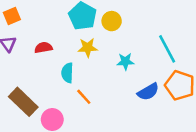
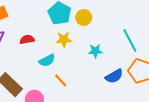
cyan semicircle: (67, 73) -> (47, 60), turned -119

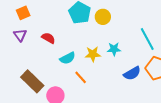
red semicircle: (27, 39) -> (48, 38), turned 40
yellow star: (64, 39) -> (93, 54), moved

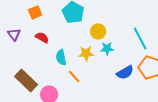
orange square: (23, 13) -> (35, 12), moved
yellow circle: (103, 17) -> (98, 31), moved
cyan semicircle: (68, 58) -> (61, 57), turned 105

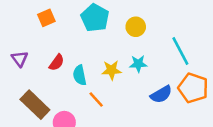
yellow circle: (98, 31) -> (136, 27), moved
purple triangle: (14, 34) -> (20, 59), moved
red semicircle: (42, 37) -> (57, 63), moved, turned 96

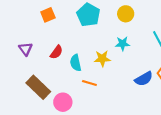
yellow circle: (136, 27) -> (126, 14), moved
cyan star: (138, 64) -> (122, 44), moved
orange line: (96, 100) -> (89, 83), turned -32

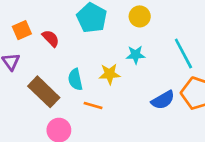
orange square: (48, 15) -> (22, 30), moved
red semicircle: (56, 52) -> (51, 38), moved, turned -80
brown rectangle: (38, 87) -> (44, 92), moved

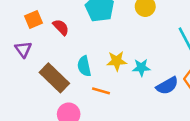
cyan star: (136, 55) -> (141, 67), moved

